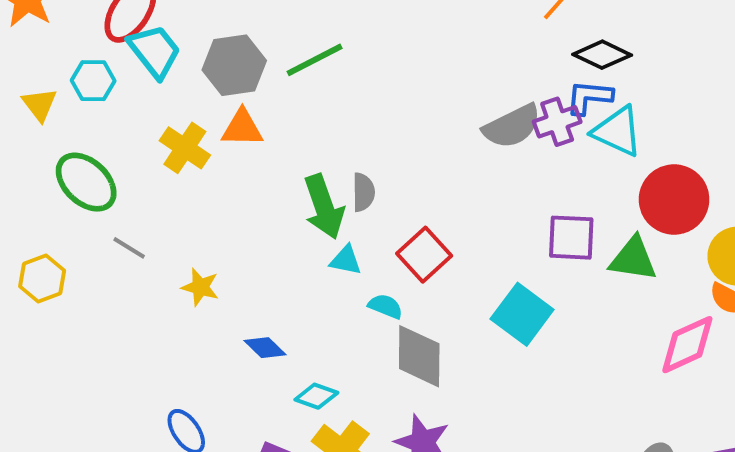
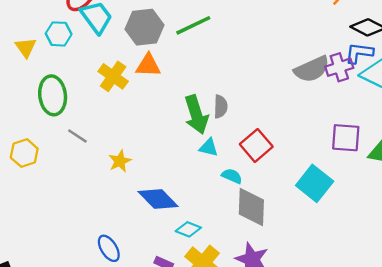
green ellipse: (86, 182) -> (53, 95), turned 39
yellow star: (200, 287) -> (120, 161), turned 30
blue diamond: (265, 348) -> (158, 199), size x1.6

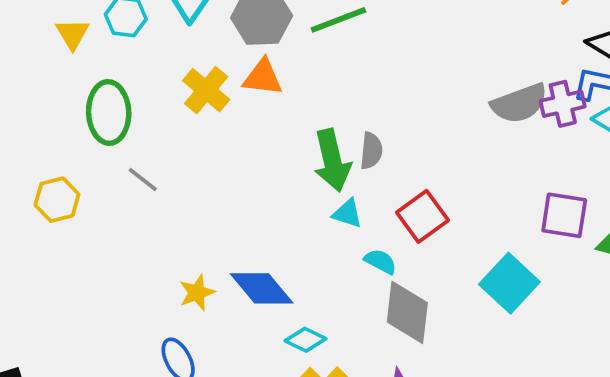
yellow star: (120, 161) -> (197, 293), moved

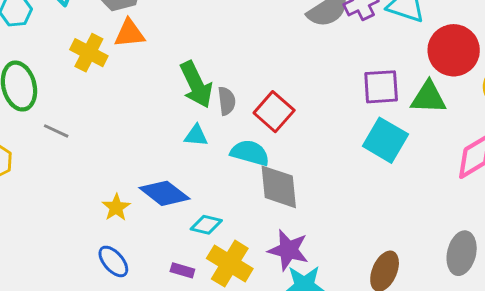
gray semicircle: (371, 151) -> (227, 101), moved
cyan triangle: (347, 214) -> (196, 135), moved
cyan semicircle: (380, 261) -> (250, 153), size x1.5
cyan square: (509, 283) -> (385, 140), moved

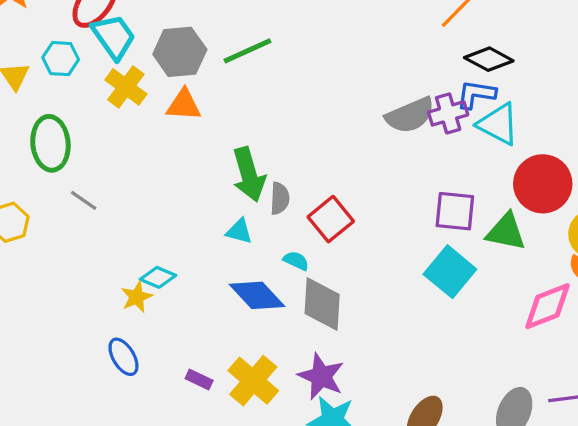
yellow cross: (89, 53) -> (126, 87), moved
cyan semicircle: (250, 153) -> (296, 261), size x0.6
blue diamond: (164, 193) -> (257, 295), moved
cyan diamond: (206, 225) -> (158, 277), moved

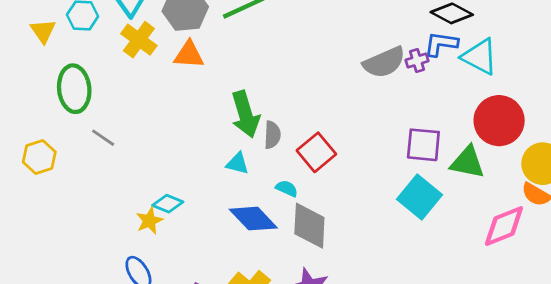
purple cross: (448, 113) -> (417, 61), size x0.7
cyan triangle: (498, 124) -> (480, 57), moved

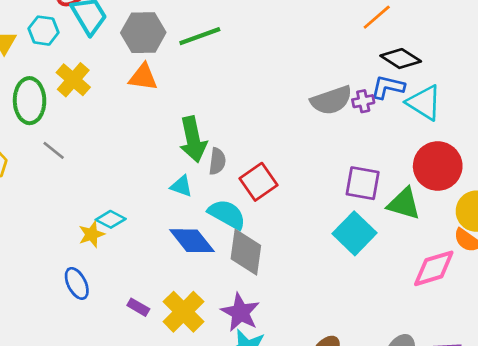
yellow cross: (139, 40) -> (73, 80), moved
cyan semicircle: (287, 188) -> (227, 214), size x1.8

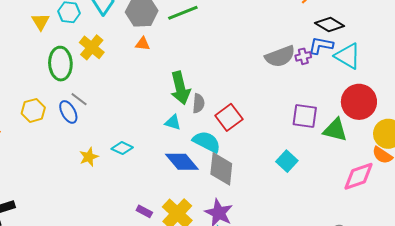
orange triangle: (143, 77) -> (143, 44), size x0.7
cyan square: (355, 233) -> (287, 161), moved, size x0.7
yellow star: (92, 234) -> (89, 157), moved
blue ellipse: (77, 283) -> (68, 112), moved

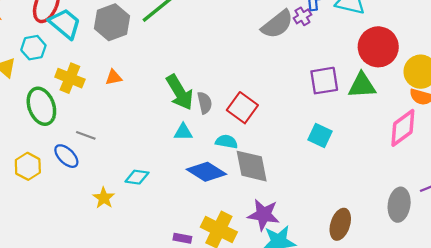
orange triangle: (143, 44) -> (114, 77), moved
gray line: (79, 99) -> (86, 135), moved
cyan semicircle: (207, 142) -> (226, 142), size x0.7

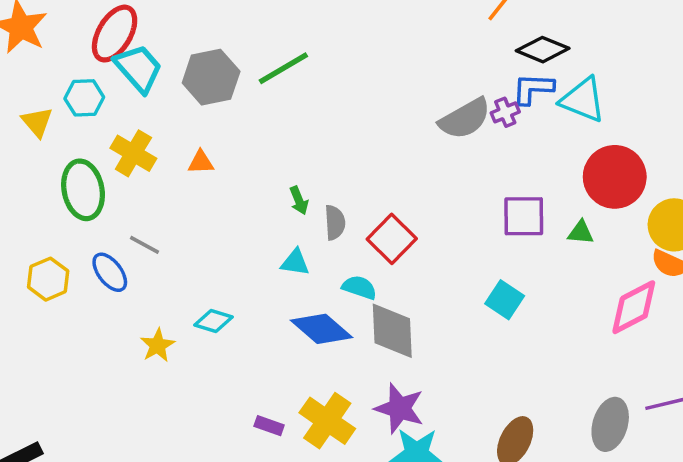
green triangle: (362, 85) -> (581, 232), size x0.6
green arrow: (180, 92) -> (299, 200), size x0.5

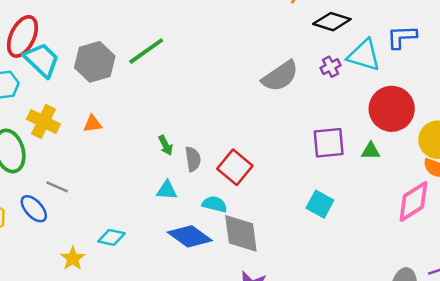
blue L-shape: (533, 89) -> (402, 37), moved
purple cross: (505, 112) -> (330, 67), moved

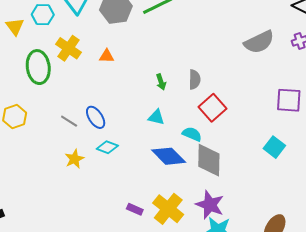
gray semicircle: (193, 159) -> (195, 80), moved
gray line: (57, 187) -> (69, 121), moved
blue ellipse: (34, 209) -> (96, 117), moved

